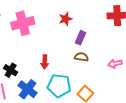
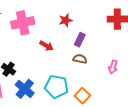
red arrow: (45, 62) -> (46, 46), moved, turned -64
pink arrow: (115, 64) -> (113, 67), turned -64

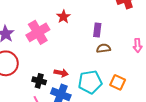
red star: (66, 20) -> (63, 17), moved
red arrow: (46, 46) -> (61, 73), moved

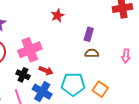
pink cross: (38, 32) -> (30, 50), moved

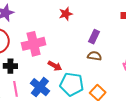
red arrow: (46, 71) -> (55, 66), moved
black cross: (23, 75) -> (10, 66), moved, turned -32

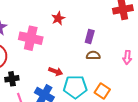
pink cross: (34, 44) -> (31, 38), moved, turned 35

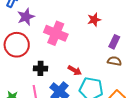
red star: (58, 18) -> (94, 20), moved
black cross: (12, 79) -> (41, 68), moved

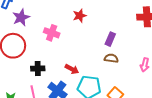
red star: (94, 20) -> (80, 16), moved
pink cross: (56, 33) -> (52, 33), size x0.7

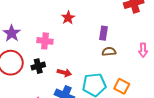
black cross: (38, 68) -> (38, 66), moved
red arrow: (72, 69) -> (64, 73), moved

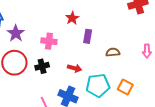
purple rectangle: (103, 33) -> (88, 36), moved
red arrow: (64, 73) -> (75, 68), moved

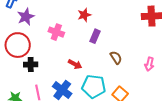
brown semicircle: (113, 52) -> (116, 58), turned 48
black cross: (42, 66) -> (31, 65), moved

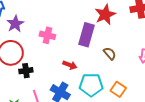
red star: (84, 15) -> (105, 15), moved, size x1.5
purple rectangle: (95, 36) -> (86, 35), size x1.6

